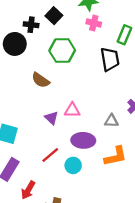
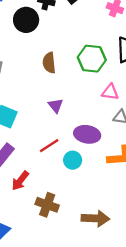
green hexagon: (62, 50) -> (92, 59), moved
brown semicircle: (41, 80) -> (49, 63), turned 42
pink triangle: (72, 110) -> (110, 92), moved

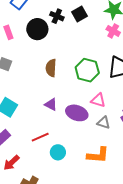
purple triangle: (56, 105) -> (51, 104), turned -32
purple ellipse: (87, 134) -> (77, 113), moved

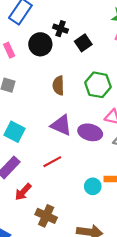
black square: (80, 14) -> (83, 43), moved
purple triangle: (51, 104) -> (61, 125), size x1.5
cyan circle: (58, 152) -> (93, 186), moved

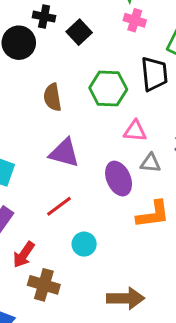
purple ellipse: (90, 132) -> (119, 179), moved, turned 60
cyan circle: (93, 186) -> (84, 244), moved
brown cross: (46, 216) -> (44, 285), moved

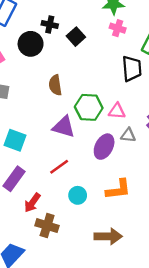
green hexagon: (108, 89) -> (89, 107), moved
purple ellipse: (119, 179) -> (104, 147), turned 50
orange L-shape: (153, 214) -> (118, 189), moved

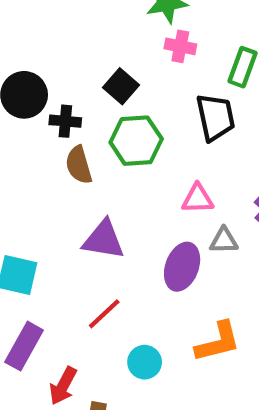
black cross: (50, 25) -> (65, 121), moved
black square: (76, 37) -> (121, 86), moved
green hexagon: (89, 107) -> (136, 141), moved

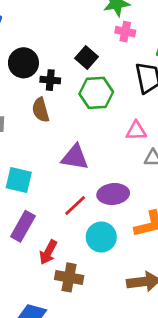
brown semicircle: (79, 165) -> (41, 110), moved
purple ellipse: (182, 267) -> (113, 194), moved, turned 64
cyan circle: (145, 362) -> (101, 237), size x1.4

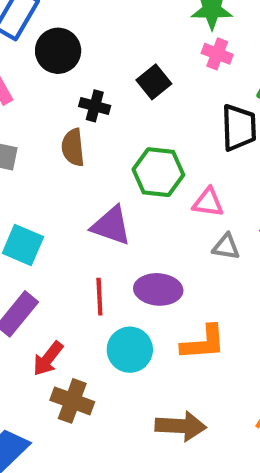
black circle: (23, 63) -> (58, 51), moved
green hexagon: (96, 93) -> (158, 172), moved
red line: (75, 206) -> (99, 297), turned -60

